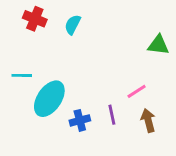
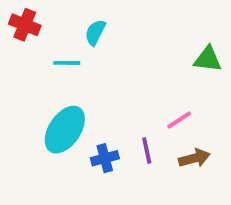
red cross: (35, 19) -> (25, 25), moved
cyan line: (22, 75) -> (67, 63), moved
brown arrow: (148, 120) -> (194, 158), turned 90

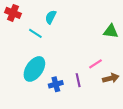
cyan line: (67, 63) -> (35, 33), turned 32
brown arrow: (194, 158) -> (111, 78), moved

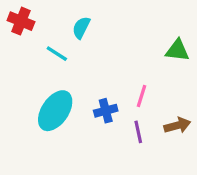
pink line: (96, 64) -> (142, 96), moved, turned -40
purple line: (78, 80) -> (138, 132), moved
blue cross: (56, 84) -> (106, 111), moved

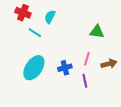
red cross: (21, 21) -> (23, 13), moved
green triangle: (177, 50) -> (97, 32), moved
brown arrow: (177, 125) -> (109, 64), moved

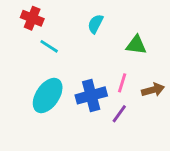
cyan semicircle: (50, 17) -> (95, 24), moved
blue cross: (65, 68) -> (91, 95), size x1.5
purple line: (85, 81) -> (119, 114), turned 48

